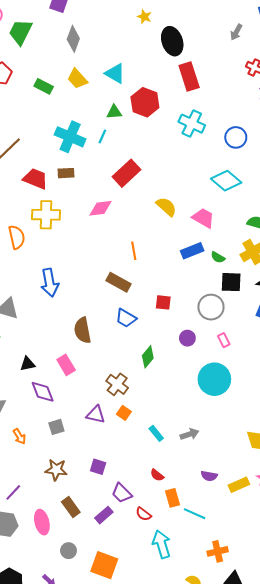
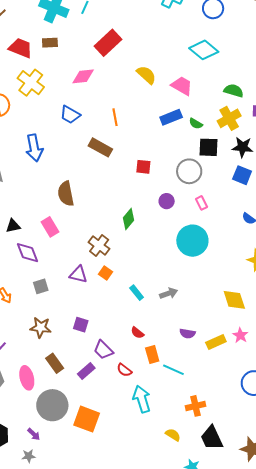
yellow cross: (46, 215) -> (31, 83), turned 36
blue trapezoid: (126, 318) -> (70, 115), moved
gray circle: (68, 551) -> (52, 405), size x2.0

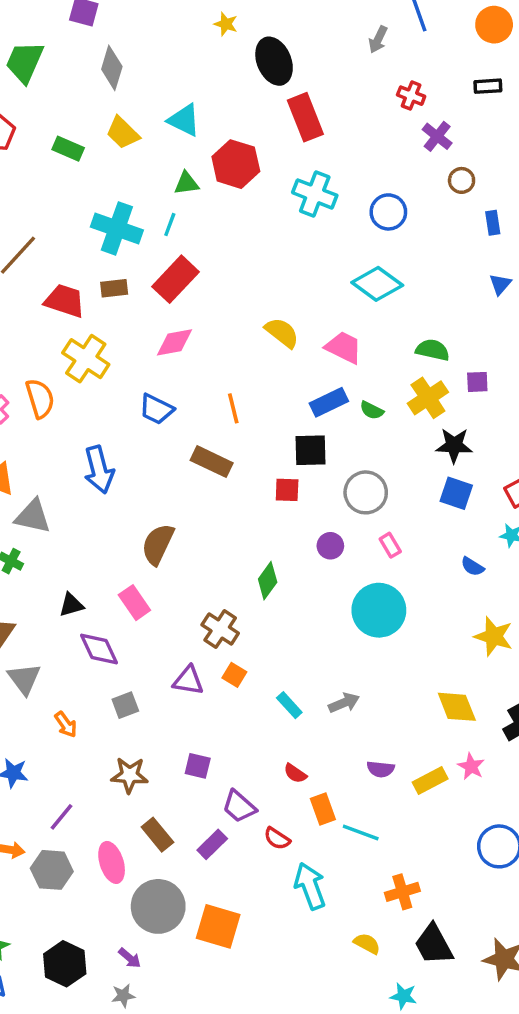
red rectangle: (108, 43) -> (176, 279), moved
black square: (209, 147) -> (311, 450), moved
brown semicircle: (66, 194) -> (158, 544), turned 40

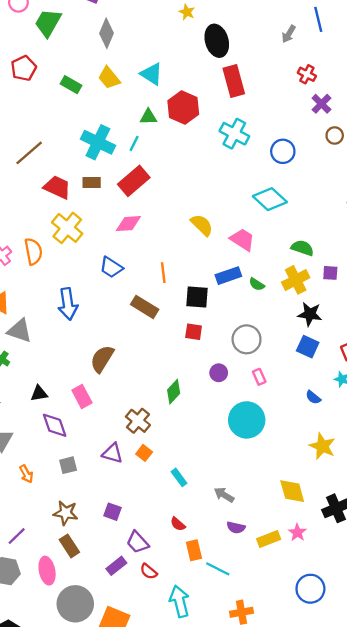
black square: (311, 450) -> (197, 297), moved
gray arrow: (344, 703) -> (224, 495), moved, turned -132
brown rectangle: (157, 835) -> (69, 546), moved
red semicircle: (277, 839) -> (149, 571), moved

